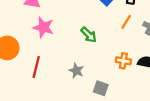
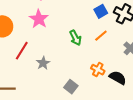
orange line: (126, 22) -> (101, 36), moved
gray star: (76, 71) -> (43, 63), moved

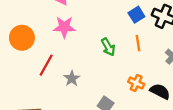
pink star: (39, 19) -> (64, 27), turned -30
orange line: (101, 36) -> (138, 43), turned -56

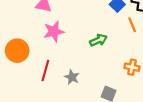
orange line: (138, 43) -> (132, 25), moved
green arrow: (108, 47) -> (98, 40), turned -70

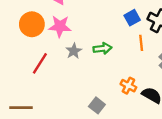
orange circle: (17, 51) -> (32, 24), moved
gray star: (72, 77) -> (74, 51), moved

